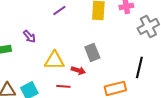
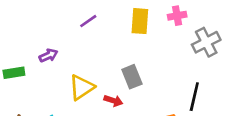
purple arrow: (29, 36) -> (48, 55), turned -72
yellow triangle: (54, 60) -> (82, 87), turned -35

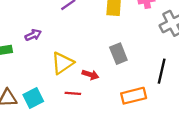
gray rectangle: (132, 77) -> (118, 54), moved

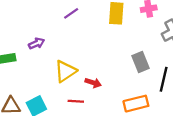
gray rectangle: (118, 54) -> (141, 62), moved

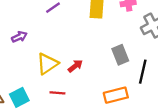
red arrow: (93, 83) -> (75, 66), moved, turned -56

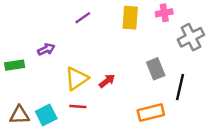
red line: (57, 93) -> (78, 106), moved

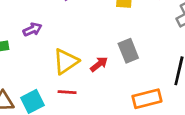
gray rectangle: (156, 69) -> (128, 51), moved

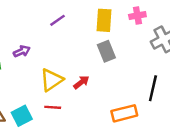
gray rectangle: (128, 51) -> (106, 51), moved

